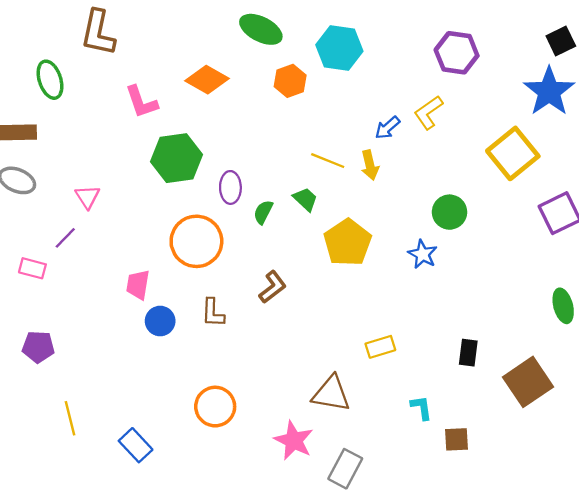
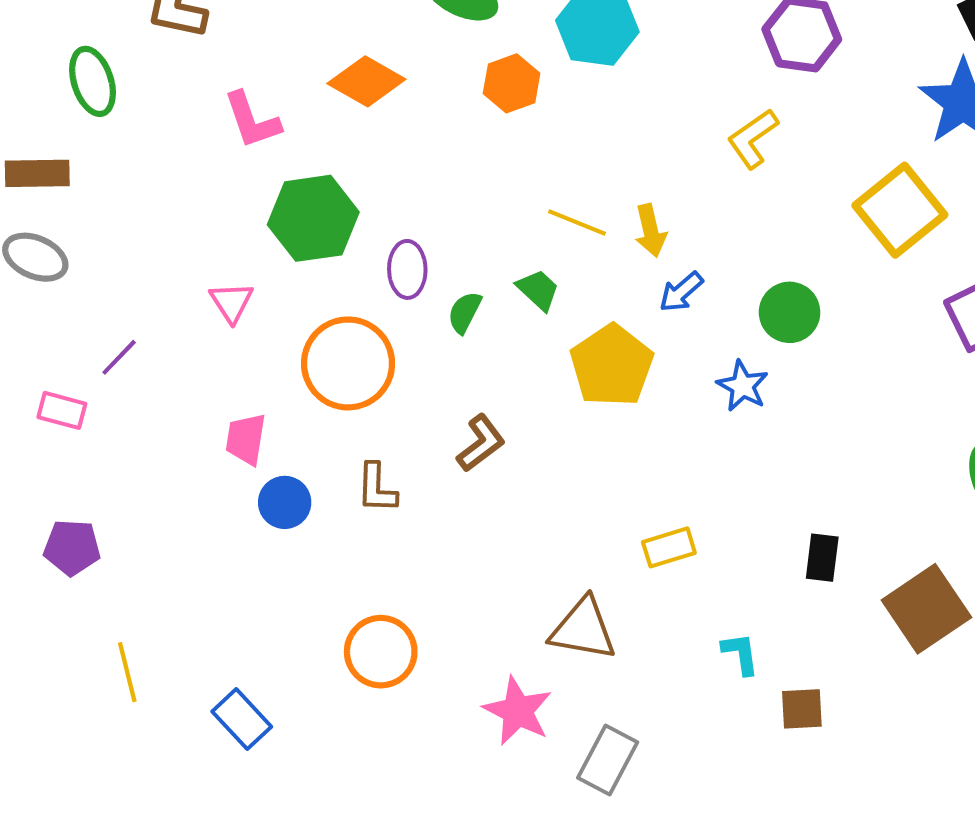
blue arrow: (387, 128) -> (681, 292), moved
pink triangle: (87, 197) -> (232, 302), moved

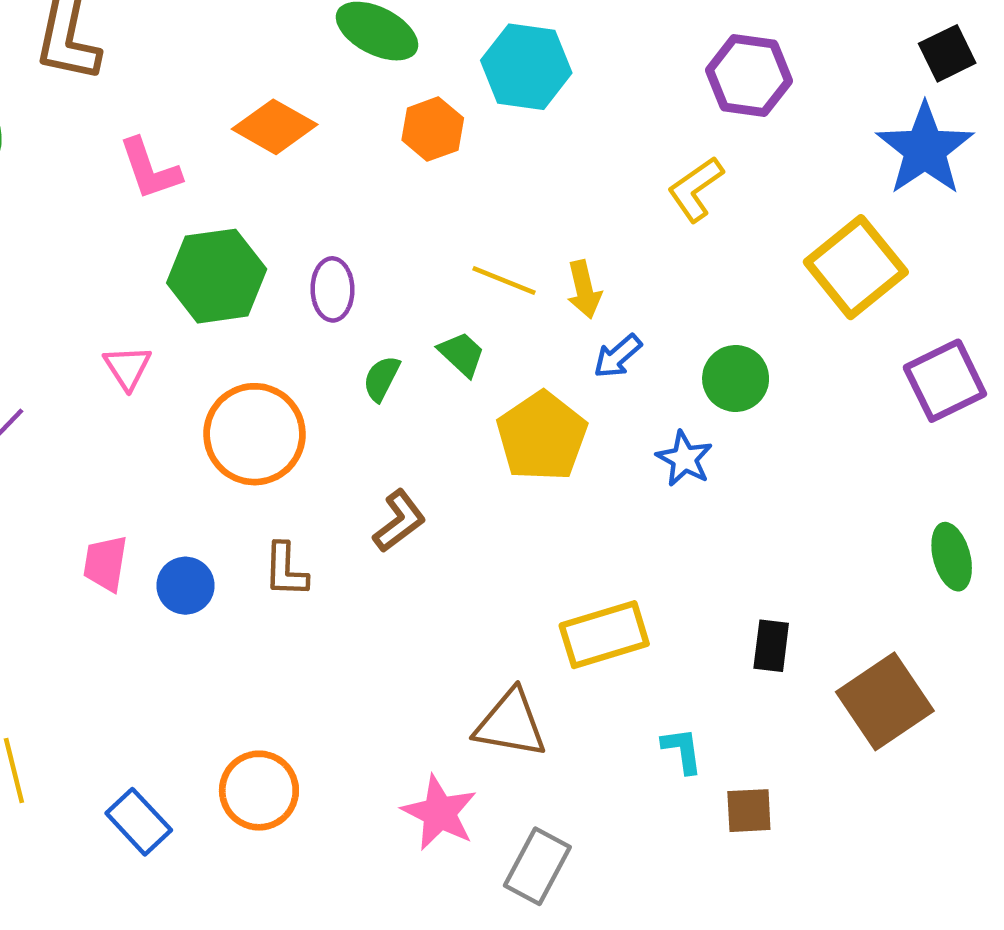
purple ellipse: (407, 269) -> (332, 289), moved
pink trapezoid: (246, 439) -> (105, 563), moved
yellow rectangle: (669, 547) -> (604, 635), size x1.5
orange circle: (381, 652) -> (259, 791), moved

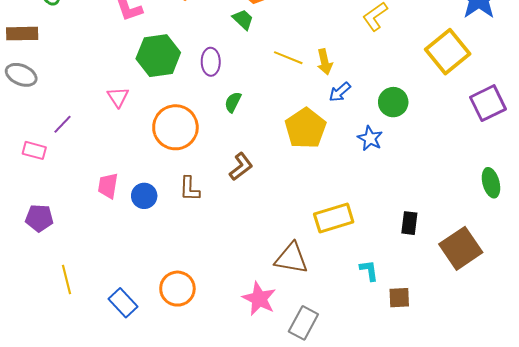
green trapezoid: (462, 354) -> (243, 19), moved

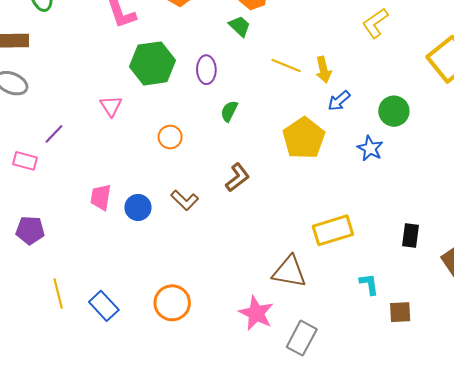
orange circle: (175, 127) -> (170, 137), size x0.5
brown L-shape: (190, 189) -> (185, 200), turned -48
blue rectangle: (123, 303) -> (104, 306), moved

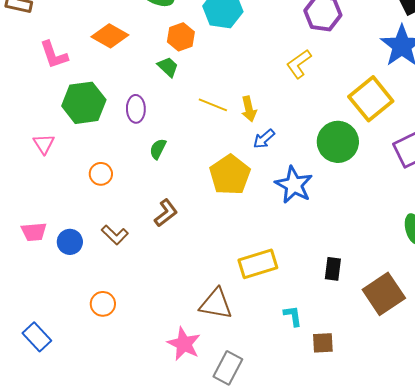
green circle: (394, 111) -> (338, 142), moved, size x1.4
blue star: (370, 148) -> (294, 185), size x1.5
pink trapezoid: (101, 197) -> (34, 232), turned -104
orange circle: (172, 303) -> (103, 304), moved, size x0.7

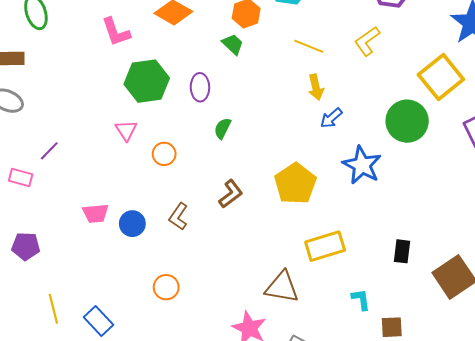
yellow line: (213, 105) -> (309, 46), moved
pink triangle: (44, 144) -> (126, 130), moved
yellow pentagon: (230, 175) -> (295, 184), moved
brown L-shape: (115, 235) -> (178, 216), turned 80

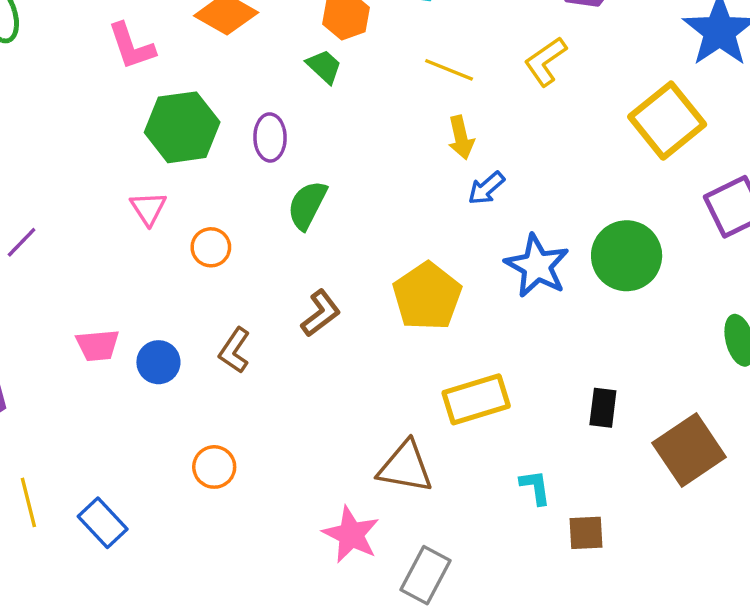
green circle: (407, 121) -> (627, 256), moved
green semicircle: (223, 128) -> (307, 205), size x1.4

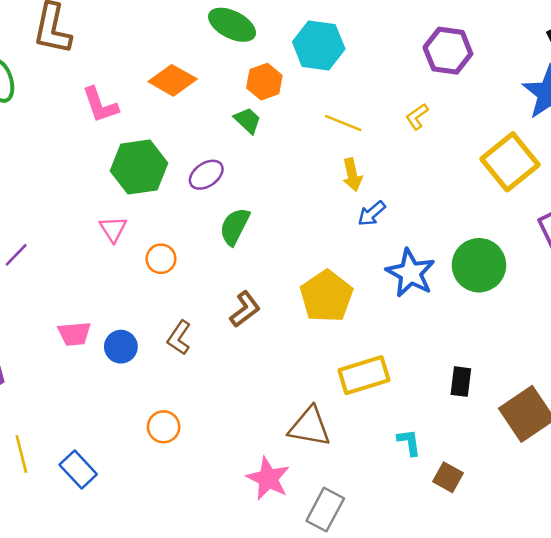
yellow L-shape: (545, 61) -> (417, 117), size x0.7
purple ellipse: (270, 137) -> (206, 175), turned 56
brown square: (586, 533) -> (448, 477), turned 32

